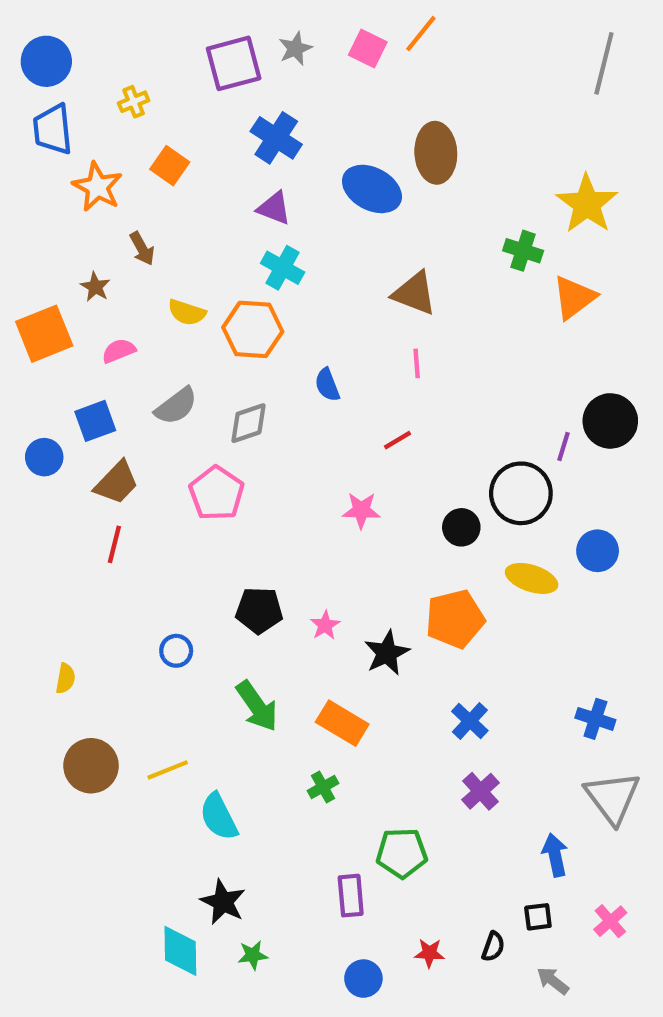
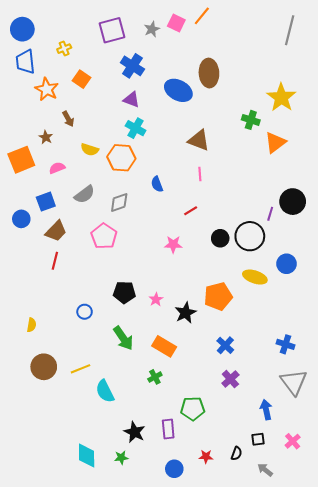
gray star: (295, 49) -> (152, 29), moved
black circle: (461, 527) -> (220, 238), moved
black star: (223, 902) -> (135, 432), moved

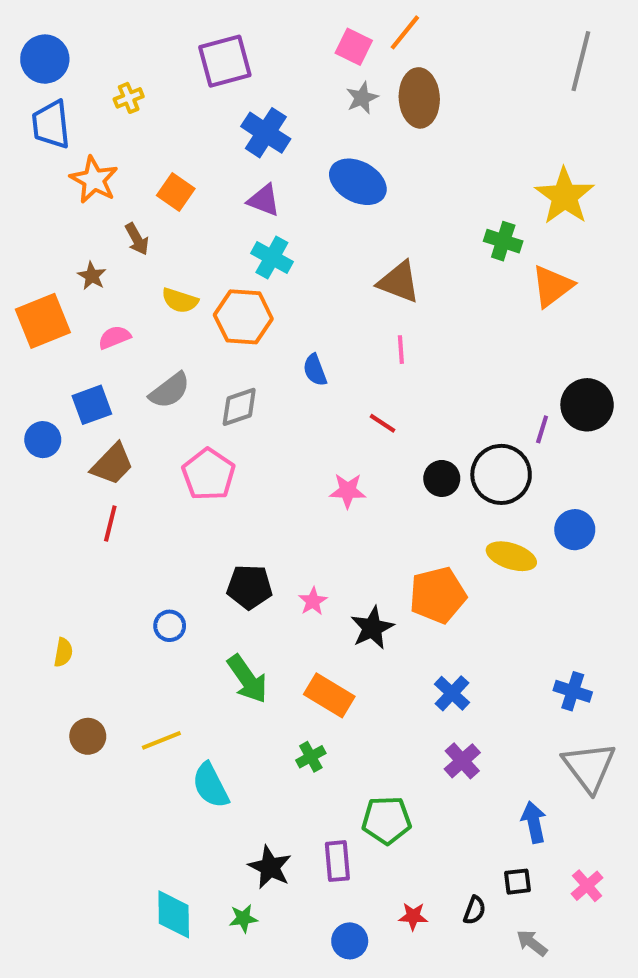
gray star: (152, 29) -> (362, 98), moved
brown ellipse: (209, 73) -> (419, 98), moved
orange square: (81, 79) -> (176, 192), moved
red line: (191, 211) -> (382, 423), turned 64
brown circle: (44, 367) -> (88, 736), size x0.7

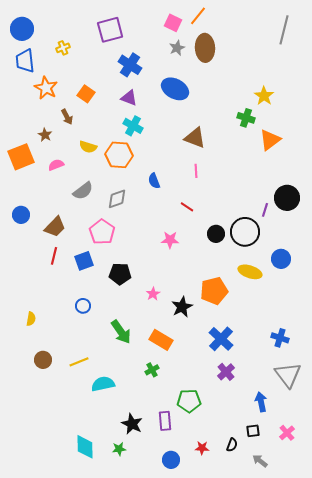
yellow star: (565, 196) -> (264, 96), moved, size x0.7
blue square: (92, 405) -> (84, 261), moved
black pentagon: (249, 587) -> (120, 274), moved
blue cross: (452, 693) -> (221, 339), size x1.4
cyan semicircle: (211, 785) -> (103, 384), turned 105

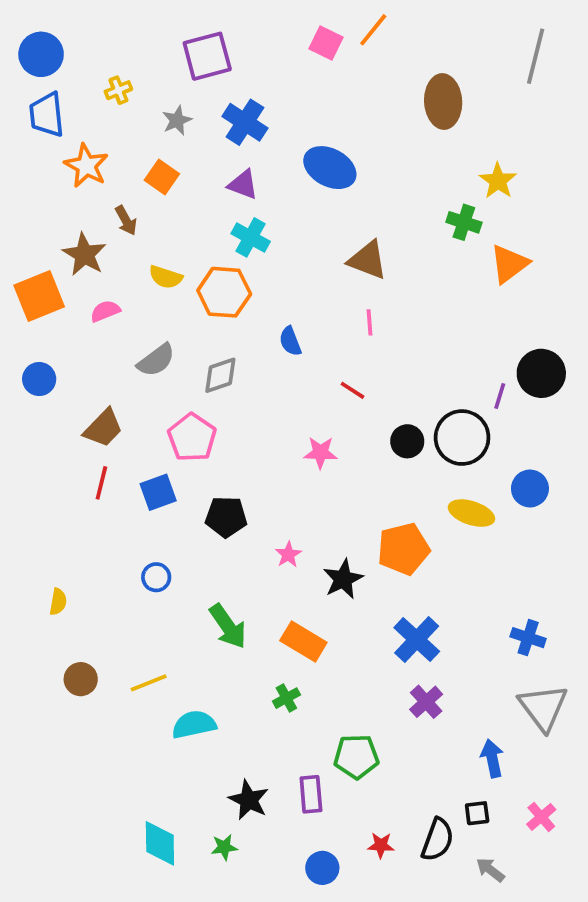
gray star: (177, 48) -> (177, 120), moved
brown ellipse: (205, 48) -> (443, 102), moved
brown star: (45, 135) -> (84, 254), size x1.6
blue circle: (21, 215) -> (39, 379), moved
black semicircle: (232, 445) -> (437, 840), size x1.6

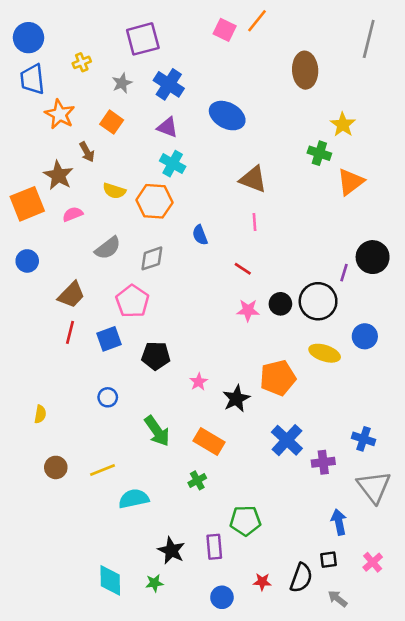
pink star: (320, 453) -> (248, 310), moved
purple cross: (426, 702) -> (323, 462), moved, turned 35

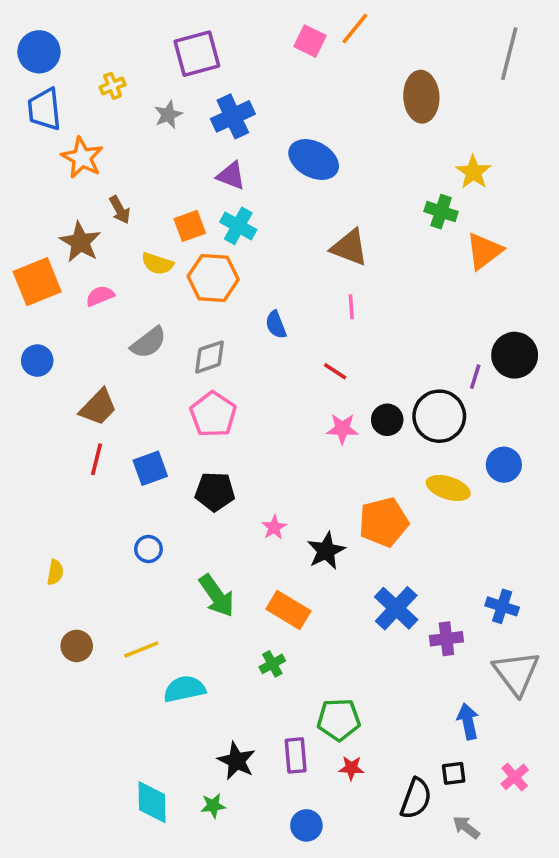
blue cross: (169, 84) -> (233, 116), turned 32
orange square: (112, 122) -> (190, 226), moved, turned 35
pink pentagon: (132, 301) -> (213, 414), moved
red star: (262, 582) -> (351, 768), moved

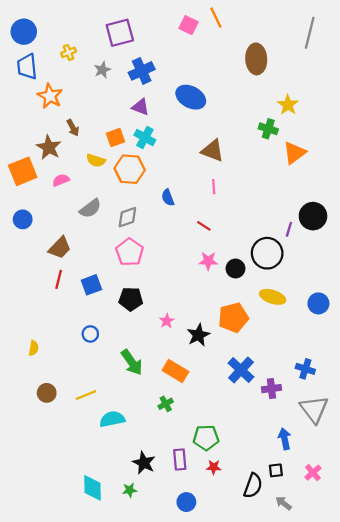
orange line: (355, 28) -> (216, 17), turned -65
black circle: (387, 420) -> (235, 268), moved
blue circle: (504, 465) -> (318, 303), moved

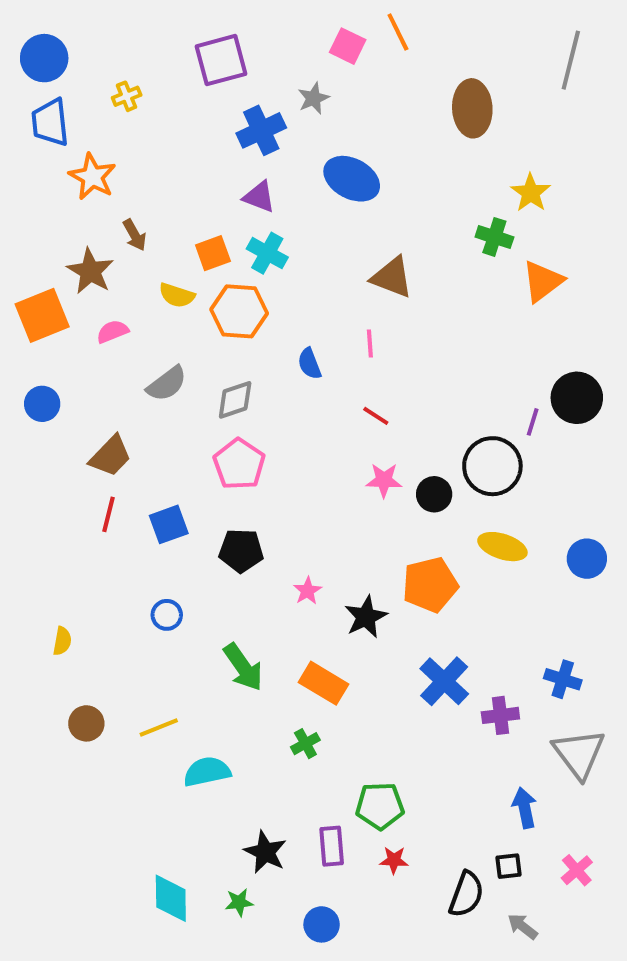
gray star: (102, 70) -> (314, 98), moved
pink line: (214, 187) -> (370, 344), moved
blue circle: (186, 502) -> (322, 924), moved

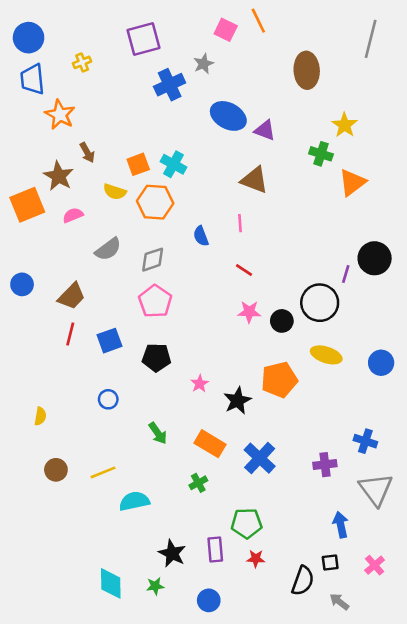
purple triangle: (259, 197) -> (265, 130), moved
blue circle: (42, 404) -> (22, 284), moved
green arrow: (243, 667) -> (158, 433), size x0.7
blue cross: (444, 681) -> (260, 458), moved

